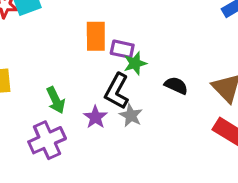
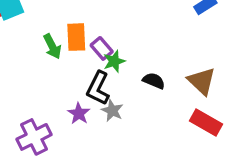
purple rectangle: (122, 49) -> (102, 48), turned 40
green arrow: (56, 100) -> (52, 46), moved

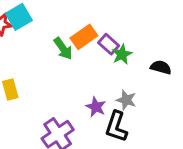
orange rectangle: (76, 37) -> (84, 37), turned 65
black L-shape: (98, 88) -> (116, 127), moved

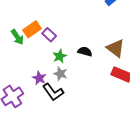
green star: (122, 54) -> (60, 56), moved
black L-shape: (116, 127) -> (53, 92), turned -55

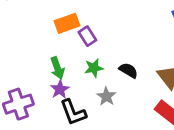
green arrow: (17, 37) -> (57, 68), moved
gray star: (60, 74) -> (106, 96), moved

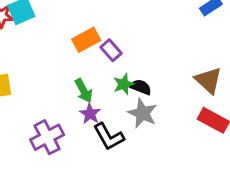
black semicircle: (128, 70) -> (141, 87), moved
gray star: (106, 96) -> (142, 113), size x1.4

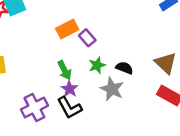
black semicircle: (141, 87) -> (124, 68), moved
black L-shape: (109, 137) -> (69, 108), moved

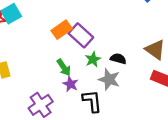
purple rectangle: (87, 38) -> (81, 35), size x1.5
black L-shape: (69, 108) -> (92, 101), moved, turned -150

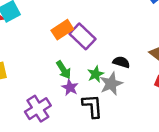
green star: (93, 59) -> (96, 74), moved
gray star: (109, 79) -> (111, 84), turned 30

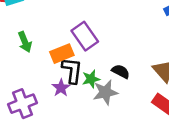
orange rectangle: (62, 30) -> (62, 54), moved
green arrow: (64, 70) -> (25, 42), moved
black L-shape: (92, 106) -> (72, 70), moved

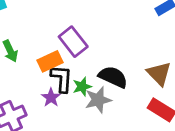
black semicircle: (121, 71) -> (113, 77), size x1.5

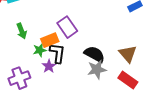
green star: (82, 87) -> (40, 50), moved
gray star: (98, 100) -> (97, 70), moved

